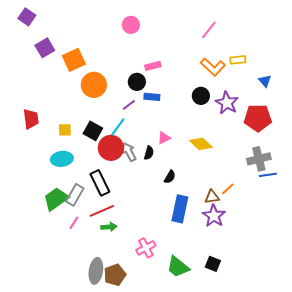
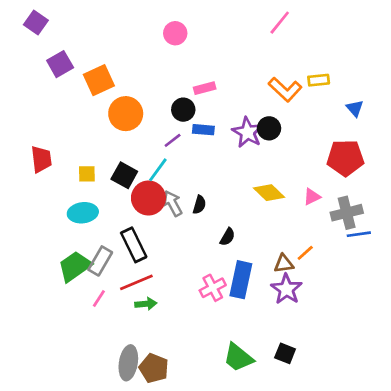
pink line: (209, 30) -> (280, 23), moved
purple star: (227, 103) -> (248, 132), moved
pink triangle: (164, 138) -> (312, 197), moved
pink cross: (146, 248) -> (213, 288), moved
brown pentagon: (115, 275) -> (154, 368), turned -30

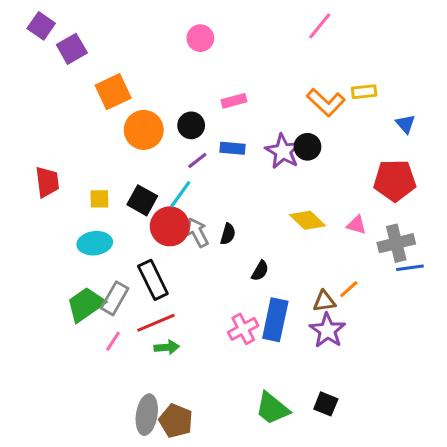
purple square: (60, 64) -> (72, 49), moved
black circle: (183, 110) -> (191, 125), moved
pink triangle: (312, 197) -> (356, 225), turned 42

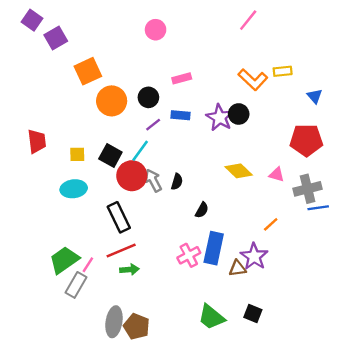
gray rectangle: (115, 298) -> (76, 285), moved
brown triangle: (324, 301) -> (237, 268), moved
green trapezoid: (86, 304) -> (64, 260), moved

